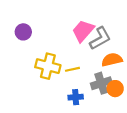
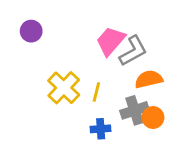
purple circle: (23, 32) -> (31, 31), moved
yellow cross: (48, 66) -> (64, 88), turned 30
yellow line: (72, 69) -> (96, 92), turned -64

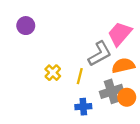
pink trapezoid: (110, 41) -> (120, 34), moved
gray L-shape: (133, 51) -> (100, 54), moved
yellow cross: (64, 88) -> (53, 73), size x0.6

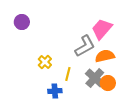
yellow line: (80, 76) -> (68, 74), moved
gray cross: (112, 91) -> (95, 78), turned -30
blue cross: (83, 107) -> (55, 91), moved

